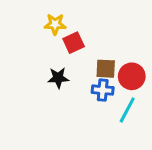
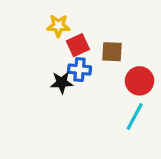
brown square: (106, 69) -> (112, 52), moved
blue cross: (103, 90) -> (79, 70), moved

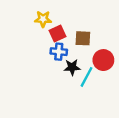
black star: (62, 83) -> (72, 67), moved
cyan line: (135, 117) -> (86, 77), moved

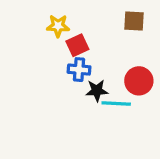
brown square: (83, 38) -> (134, 21), moved
cyan line: (86, 77) -> (116, 104), turned 65

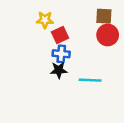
red circle: (139, 81) -> (108, 35), moved
black star: (97, 91) -> (59, 70), moved

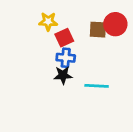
brown square: (104, 16) -> (98, 30), moved
red circle: (108, 35) -> (115, 24), moved

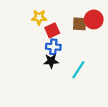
cyan line: (97, 86) -> (78, 70), turned -60

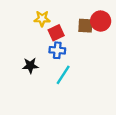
black star: (51, 61) -> (30, 66), moved
cyan line: (78, 70) -> (63, 75), moved

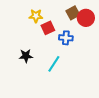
brown square: (85, 26) -> (73, 13), moved, turned -32
blue cross: (57, 50) -> (66, 38), moved

